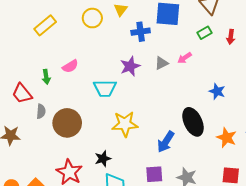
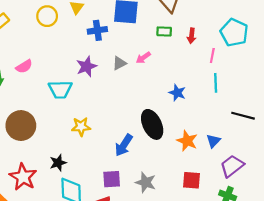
green rectangle: (205, 33) -> (164, 31), turned 32
yellow star: (125, 124) -> (81, 127), size x0.7

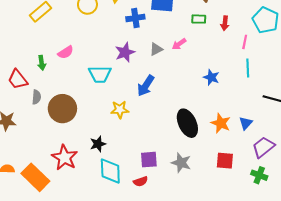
black ellipse: (152, 124) -> (187, 123), moved
blue arrow: (124, 145) -> (146, 86), moved

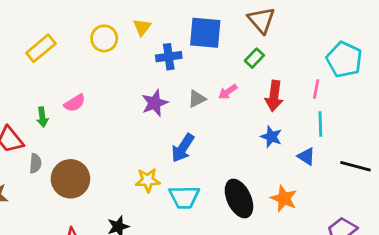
green rectangle: (199, 19) -> (254, 58), turned -48
red arrow: (225, 23) -> (274, 96), moved, size x1.5
cyan trapezoid: (100, 74) -> (184, 197), moved
blue triangle: (246, 123) -> (306, 156), moved, turned -40

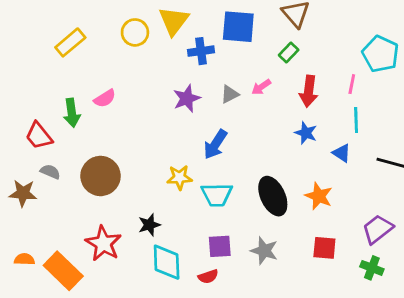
yellow triangle: (142, 27) -> (174, 21), size x1.6
green arrow: (42, 117) -> (72, 113), size x1.4
gray semicircle: (35, 163) -> (50, 172), moved, turned -72

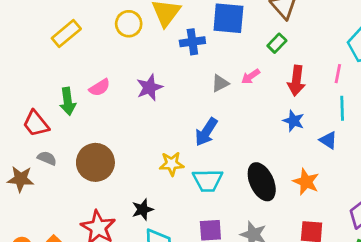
purple star: (187, 98) -> (149, 88), moved

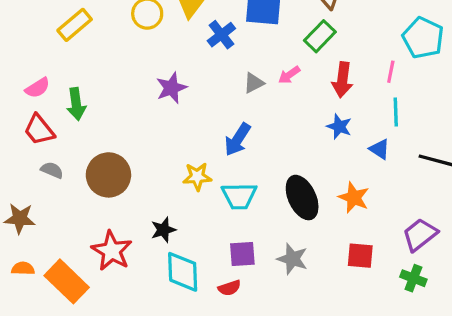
blue cross: (192, 42) -> (221, 35), turned -30
green rectangle: (277, 43) -> (320, 36), size x1.4
pink semicircle: (100, 88) -> (38, 88), moved
brown star: (21, 179) -> (20, 219), moved

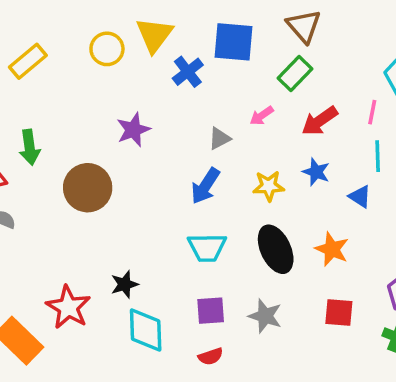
red arrow: (342, 80) -> (320, 121), turned 48
gray triangle: (254, 83) -> (219, 139), moved
brown circle: (108, 175) -> (88, 188), moved
yellow star: (197, 177) -> (269, 186), moved
red semicircle: (229, 288) -> (211, 356), moved

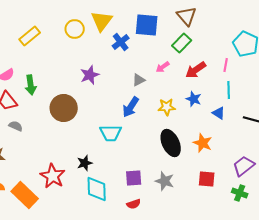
cyan trapezoid: (207, 247) -> (111, 133), moved

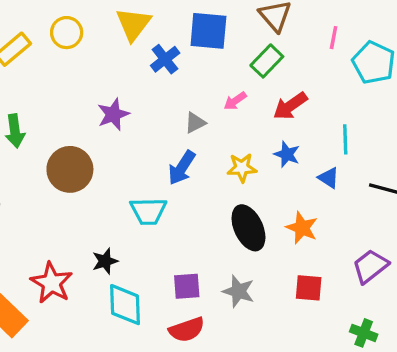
yellow circle: (75, 29) -> (67, 33), moved
pink line: (226, 65) -> (334, 38), moved
green cross: (240, 193) -> (364, 333), moved
red semicircle: (134, 204) -> (187, 330), size x1.5

